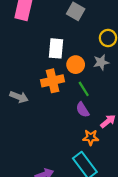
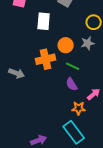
white rectangle: (56, 48) -> (44, 21), moved
green line: (84, 89) -> (73, 66), turned -32

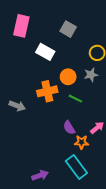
white rectangle: (44, 21) -> (45, 52), turned -66
purple semicircle: (72, 84) -> (69, 128), moved

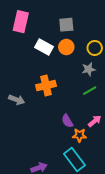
gray square: (68, 29) -> (66, 25), turned -35
orange circle: (68, 77) -> (66, 47), moved
green line: (75, 99) -> (90, 91), moved, turned -56

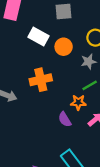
orange circle: (66, 47) -> (64, 47), moved
orange star: (79, 135) -> (78, 102), moved

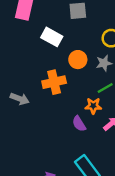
orange circle: (64, 47) -> (78, 60), moved

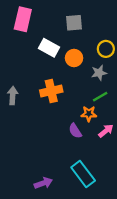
orange circle: (78, 60) -> (74, 58), moved
gray arrow: (20, 99) -> (13, 96), moved, turned -108

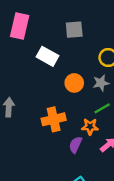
orange circle: (74, 58) -> (74, 83), moved
orange cross: (51, 91) -> (54, 119), moved
purple semicircle: (75, 131) -> (75, 145), turned 56

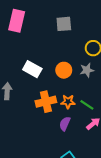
white rectangle: (48, 56) -> (32, 69), moved
green line: (102, 108) -> (87, 105), moved, turned 64
orange star: (90, 127) -> (68, 102), moved

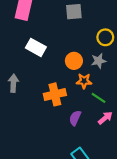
white rectangle: (32, 69) -> (36, 47), moved
orange star: (68, 102) -> (84, 81), moved

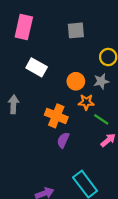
orange cross: (55, 94) -> (56, 116), turned 35
purple semicircle: (75, 118) -> (63, 140), moved

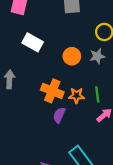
orange star: (86, 102) -> (76, 96), moved
green line: (101, 119) -> (97, 94), turned 49

